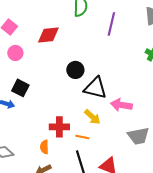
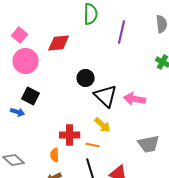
pink circle: (15, 53) -> (26, 61), size x1.6
black triangle: (95, 88) -> (106, 96), turned 30
pink arrow: (121, 105) -> (135, 99), moved

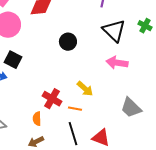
black triangle: (106, 96) -> (114, 31), moved
red cross: (70, 135) -> (52, 99), turned 30
gray trapezoid: (149, 144) -> (131, 108), turned 55

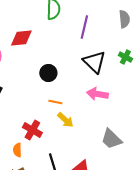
orange line: (75, 109) -> (55, 102), moved

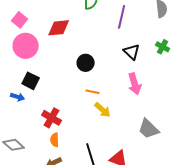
black triangle: (94, 62) -> (132, 52), size x0.7
pink arrow: (97, 94) -> (135, 84), turned -115
red cross: (32, 130) -> (52, 118), moved

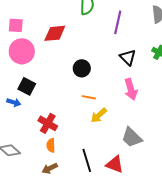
pink square: (20, 20) -> (16, 25), turned -35
yellow arrow: (103, 110) -> (99, 115), turned 96
gray trapezoid: (149, 129) -> (132, 137), moved

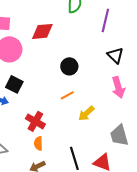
orange line: (89, 97) -> (67, 95), moved, turned -40
gray trapezoid: (132, 137) -> (119, 135), turned 30

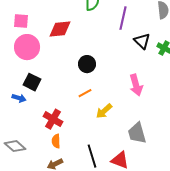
black triangle: (115, 55) -> (142, 41), moved

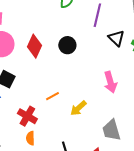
red diamond: (60, 29) -> (34, 46), moved, turned -60
black circle: (87, 64) -> (67, 45), moved
orange line: (85, 93) -> (52, 96), moved

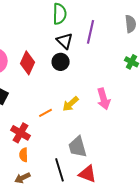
black triangle: (116, 38) -> (65, 41), moved
yellow arrow: (78, 108) -> (71, 104), moved
gray trapezoid: (111, 130) -> (78, 147), moved

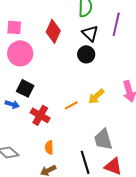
red diamond: (28, 63) -> (53, 31), moved
red cross: (21, 133) -> (40, 115), moved

